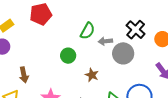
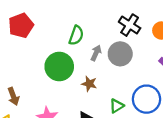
gray arrow: (105, 41) -> (96, 53), moved, turned 128
green circle: (68, 56) -> (59, 67), size x1.6

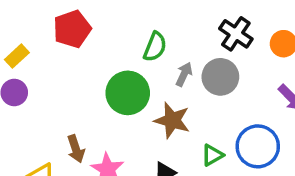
brown star: (89, 84) -> (172, 120), size x1.5
brown arrow: (13, 96) -> (76, 149), moved

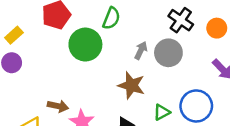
green semicircle: (155, 47) -> (111, 18), moved
green circle: (128, 93) -> (85, 45), moved
brown arrow: (76, 149) -> (58, 106), turned -60

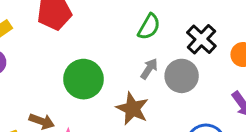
green semicircle: (111, 18) -> (149, 27), moved
green circle: (85, 45) -> (83, 79), moved

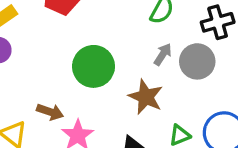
black cross: (201, 39) -> (218, 22), turned 32

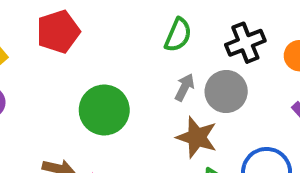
brown star: (146, 97) -> (197, 137), moved

